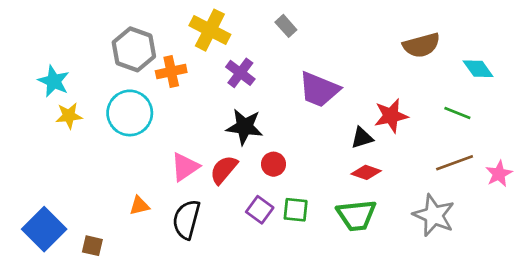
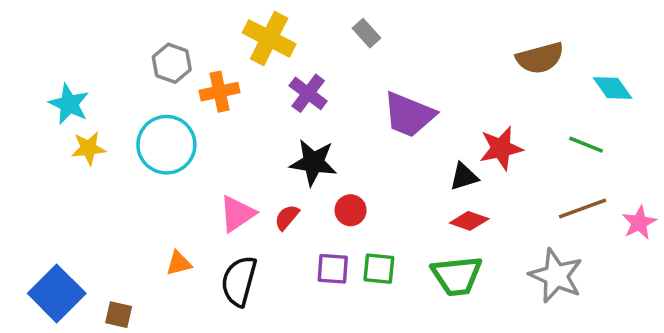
gray hexagon: (134, 49) -> (172, 63), size x0.7
red semicircle: (224, 170) -> (287, 217), size x0.7
purple square: (260, 210) -> (333, 269), turned -32

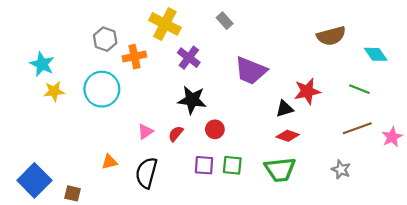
pink triangle: (237, 214) -> (145, 132), size x0.7
gray star: (556, 276) -> (341, 170), size x0.6

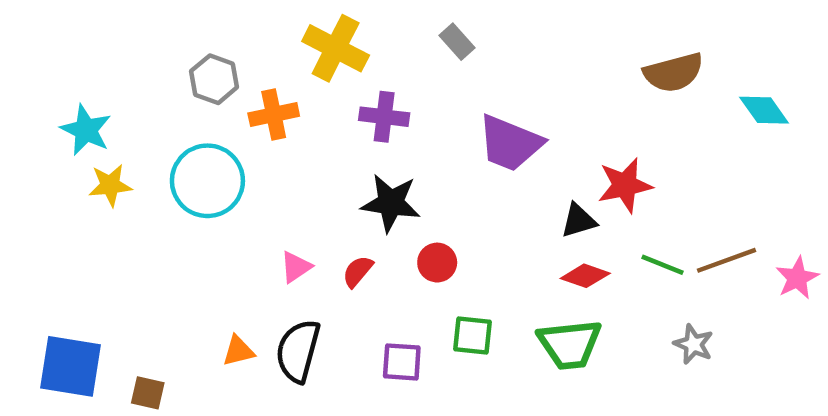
purple cross: (189, 58) -> (384, 117), turned -30
green line: (359, 89) -> (662, 265), moved
orange triangle: (109, 162) -> (238, 351), moved
purple square: (204, 165) -> (402, 362), moved
blue square: (34, 180) -> (70, 366), turned -36

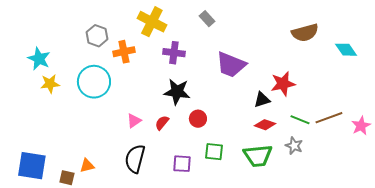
gray star: (693, 344) -> (294, 146), moved
orange triangle: (238, 351) -> (87, 166), moved

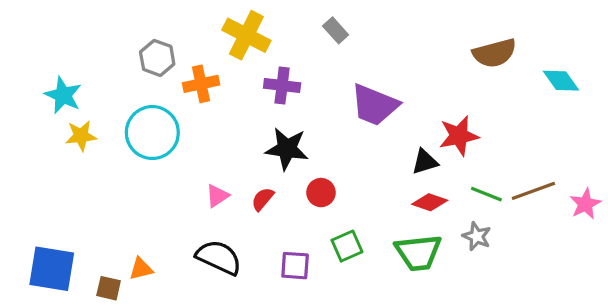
green square: (214, 152) -> (347, 246), turned -30
black semicircle: (135, 159) -> (219, 257), turned 100

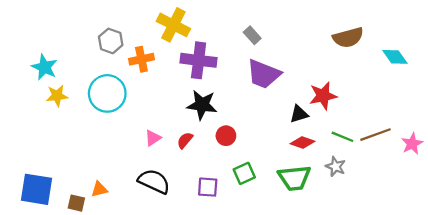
gray rectangle: (336, 30) -> (252, 35), moved
purple cross: (282, 86) -> (199, 60), size x1.4

